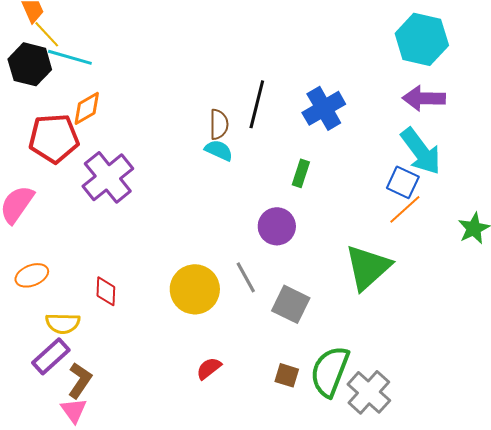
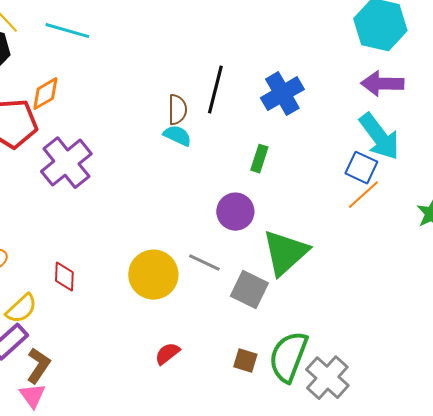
cyan line: (70, 57) -> (67, 31), moved
green triangle: (368, 267) -> (285, 253), moved
gray line: (246, 277) -> (204, 263), turned -36
yellow semicircle: (63, 323) -> (21, 309), turned -44

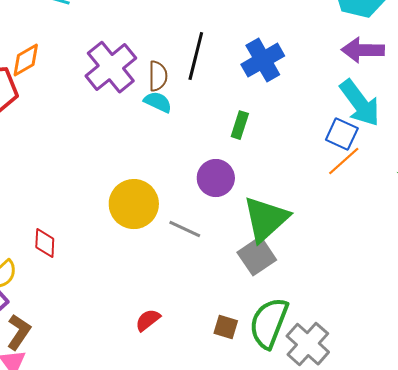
purple cross: (66, 163) -> (111, 67), moved
yellow circle: (153, 275) -> (134, 204), moved
gray square: (249, 290) -> (257, 256), moved, turned 30

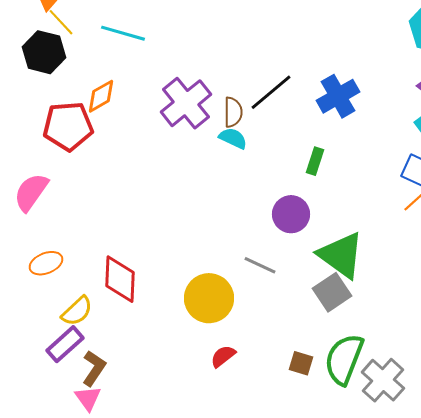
black line: (196, 56) -> (271, 92), turned 36
yellow circle: (134, 204) -> (209, 298), moved
green triangle: (266, 219) -> (341, 255), turned -42
red diamond: (45, 243) -> (120, 279), size x1.6

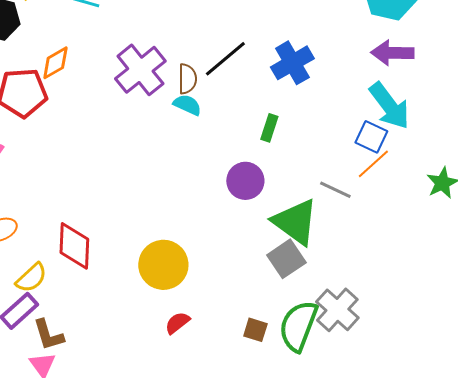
gray line: (260, 265) -> (335, 190), moved
brown L-shape: (94, 368) -> (48, 335), turned 129
gray cross: (383, 380) -> (337, 310), moved

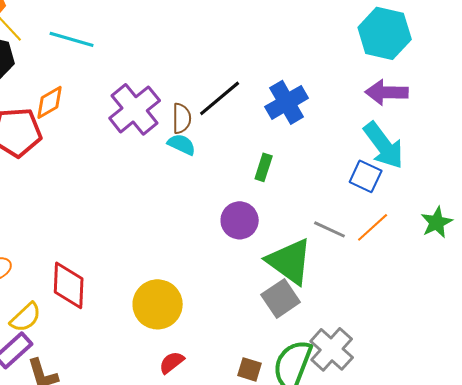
orange line: (373, 164) -> (373, 227), moved

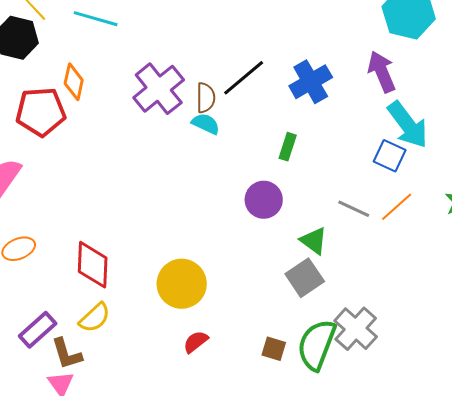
purple arrow: (387, 92) -> (382, 72), moved, turned 66
orange diamond: (50, 102) -> (74, 82), turned -48
green triangle: (290, 261) -> (314, 241), size x0.6
yellow semicircle: (26, 317) -> (95, 318), moved

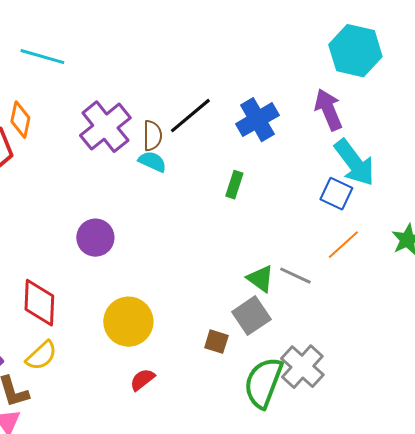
purple circle: (264, 200) -> (95, 238), moved
gray line: (354, 209) -> (295, 276), moved
brown square: (274, 349) -> (216, 342), moved

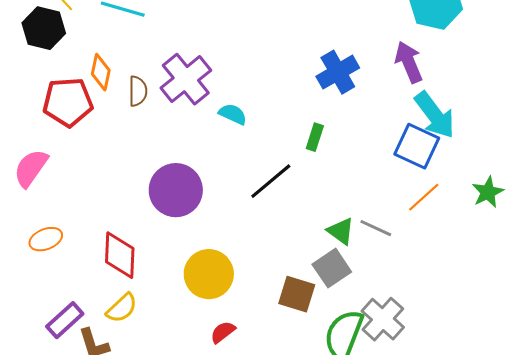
black line: (190, 116) -> (271, 181), moved
brown semicircle: (152, 136) -> (138, 91), moved
blue square: (336, 194) -> (417, 146), size x1.4
purple circle: (95, 238) -> (176, 190), size x1.4
brown square: (216, 342) -> (297, 294), size x1.5

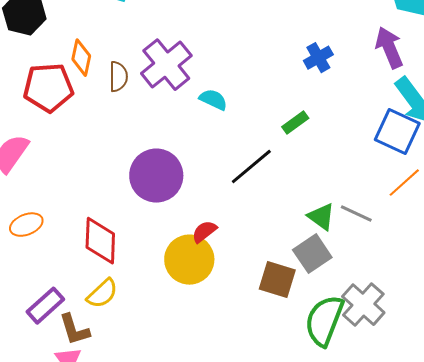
blue cross: (338, 72) -> (318, 58), size x0.7
green rectangle: (315, 137) -> (295, 123), turned 36
red semicircle: (223, 332) -> (204, 232), moved

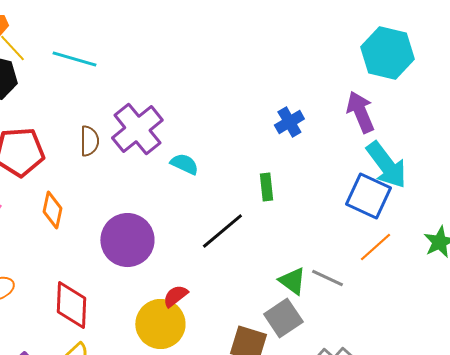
orange diamond: (81, 58) -> (52, 210), moved
green rectangle: (295, 123) -> (266, 187), turned -60

